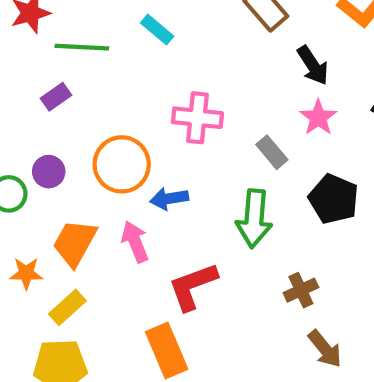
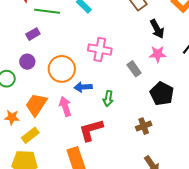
pink star: (318, 118) -> (158, 54), turned 30
purple circle: (49, 172) -> (27, 62), moved
green arrow: (254, 219) -> (108, 99), moved, size x0.6
brown cross: (301, 290) -> (144, 126), moved

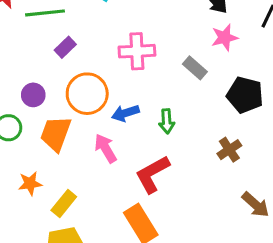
purple rectangle: (33, 34) -> (65, 47), moved
orange trapezoid: (36, 105) -> (56, 134), moved

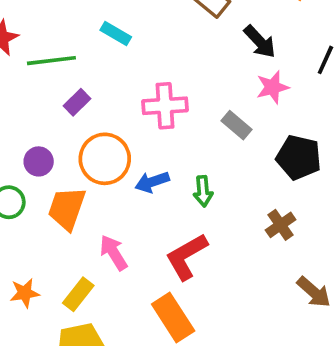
pink arrow: (106, 148) -> (114, 253), moved
orange star: (30, 183) -> (25, 293), moved

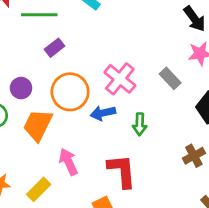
pink cross: (165, 106) -> (120, 79), moved, turned 36
red L-shape: (186, 257) -> (122, 171), turned 108

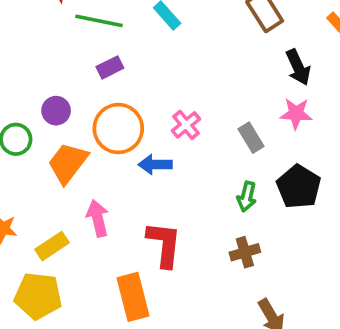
pink cross: (120, 79) -> (186, 125), size x0.7
green arrow: (140, 124) -> (247, 197), moved
brown cross: (194, 156) -> (245, 252), moved

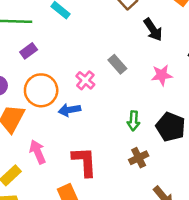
pink star: (296, 114) -> (162, 75), moved
gray rectangle: (251, 138) -> (117, 64), moved
black pentagon: (299, 187) -> (171, 127), moved

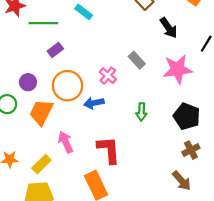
pink star: (162, 75) -> (178, 69), size x1.5
green arrow: (134, 121) -> (141, 112), moved
brown cross: (139, 158) -> (191, 150), moved

